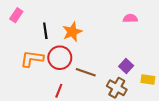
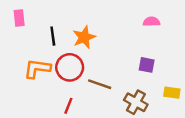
pink rectangle: (16, 15) -> (19, 18), turned -40
purple square: (126, 66) -> (147, 65), moved, turned -32

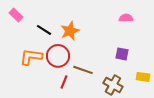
pink rectangle: (19, 18) -> (16, 15), turned -40
black line: (53, 36) -> (44, 30), turned -49
red line: (68, 106) -> (64, 82), moved

